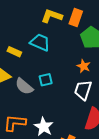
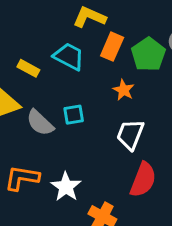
orange rectangle: (76, 18) -> (112, 47), moved
orange star: (84, 66) -> (124, 90), moved

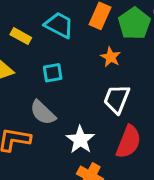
cyan square: (74, 115) -> (53, 73), moved
gray semicircle: (40, 123) -> (43, 113), moved
white star: (66, 187) -> (80, 140), moved

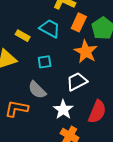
orange star: (111, 57) -> (86, 52), size x1.6
white trapezoid: (117, 99) -> (77, 81), moved, turned 40

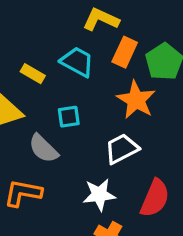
gray semicircle: (37, 90) -> (43, 149), moved
white star: (63, 110) -> (99, 195), turned 30

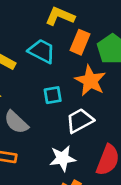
cyan square: (69, 117) -> (53, 95), moved

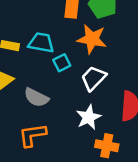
cyan trapezoid: (42, 51) -> (41, 43), moved

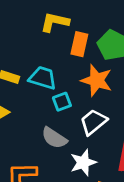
gray semicircle: (36, 98) -> (54, 138), moved

